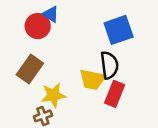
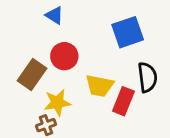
red circle: (38, 26) -> (64, 56), moved
black semicircle: (109, 65) -> (147, 77), moved

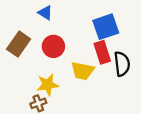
brown rectangle: (32, 74) -> (19, 44), moved
red rectangle: (123, 101) -> (102, 52), moved, turned -40

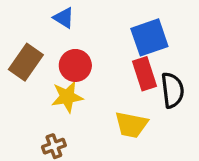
yellow trapezoid: (82, 71) -> (131, 125), moved
yellow star: (48, 85) -> (67, 97), moved

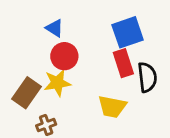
blue triangle: (64, 18) -> (55, 28), moved
brown rectangle: (26, 62) -> (26, 93), moved

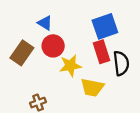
yellow star: (57, 83) -> (70, 66), moved
brown rectangle: (26, 93) -> (22, 53), moved

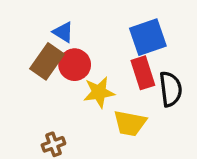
brown rectangle: (22, 53) -> (47, 61), moved

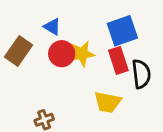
brown rectangle: (47, 61) -> (19, 51), moved
yellow star: (99, 92) -> (82, 54), moved

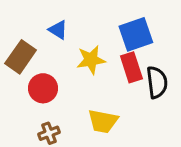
red circle: (62, 54) -> (43, 88), moved
yellow trapezoid: (108, 102) -> (103, 121), moved

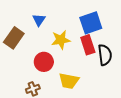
blue triangle: (58, 30) -> (39, 20), turned 32
red circle: (43, 88) -> (44, 62), moved

